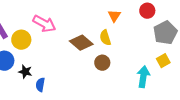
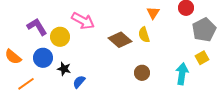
brown circle: (102, 63) -> (142, 73), moved
blue semicircle: (40, 85) -> (79, 82), turned 32

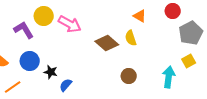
orange triangle: (153, 13) -> (140, 16), turned -32
yellow circle: (60, 37) -> (44, 16), moved

